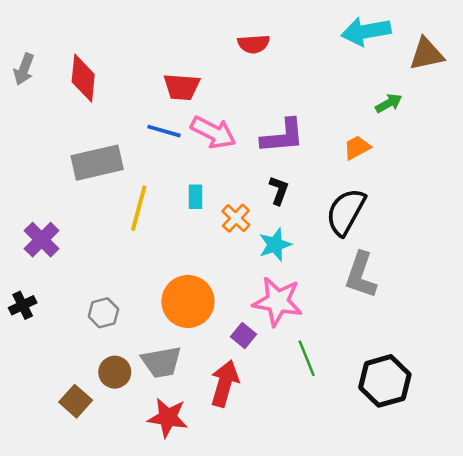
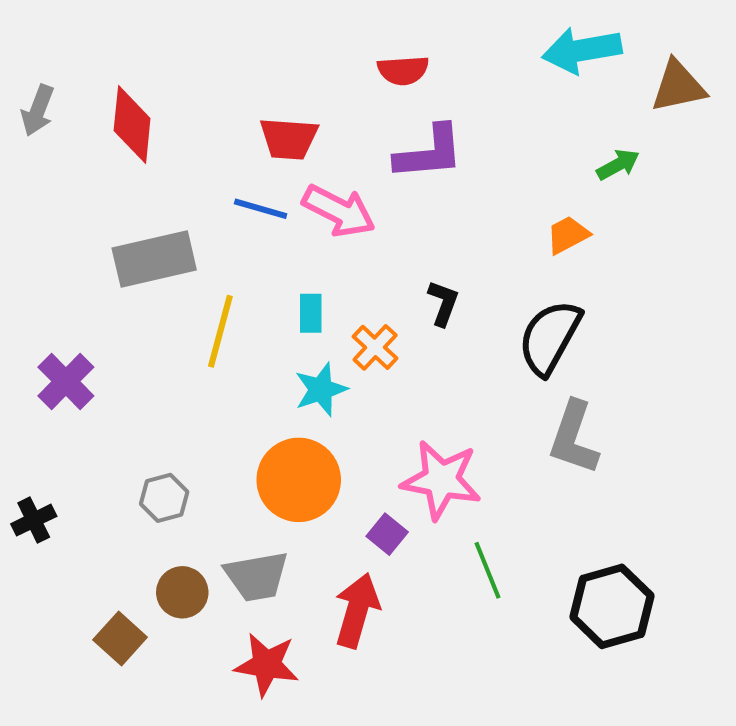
purple L-shape: (283, 136) -> (429, 153), moved
cyan star: (275, 245) -> (321, 390), moved
black cross: (23, 305) -> (34, 520), moved

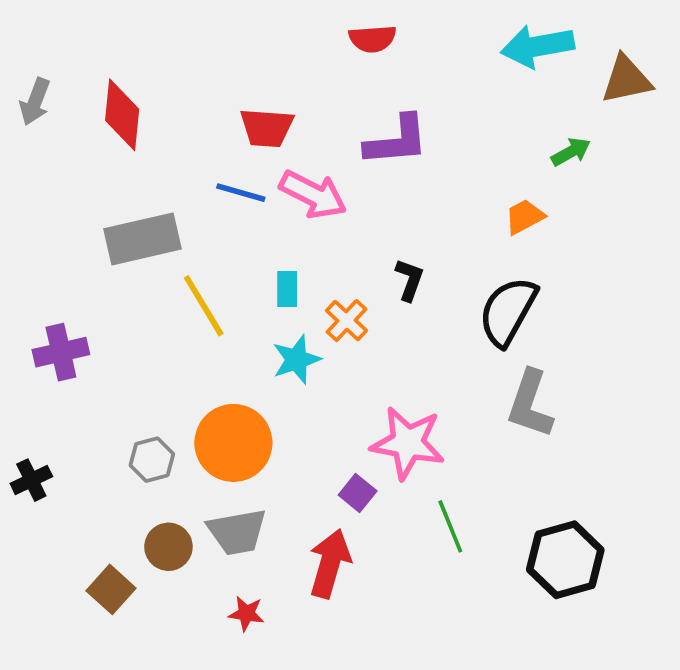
red semicircle: (403, 70) -> (372, 39), moved
yellow line: (220, 331) -> (204, 306), turned -46
purple cross: (66, 381) -> (61, 352), turned 32
orange circle: (299, 480) -> (233, 443), moved
red star: (267, 665) -> (246, 614), size x0.6

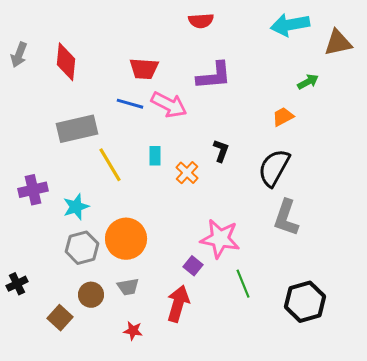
cyan star: (296, 359) -> (76, 207), moved
gray hexagon: (152, 460) -> (82, 248), size x1.4
black cross: (31, 480) -> (17, 284), moved
gray trapezoid: (237, 532) -> (128, 287), size x0.7

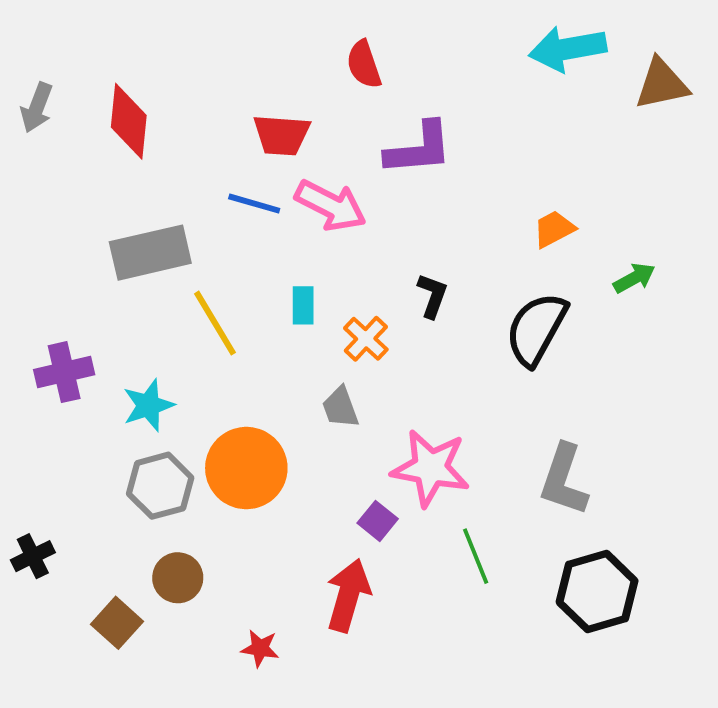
red semicircle: (201, 21) -> (364, 64), moved, turned 75
green arrow: (308, 82) -> (634, 278), moved
gray L-shape: (286, 218) -> (564, 480), moved
gray trapezoid: (128, 287) -> (340, 407), moved, turned 80

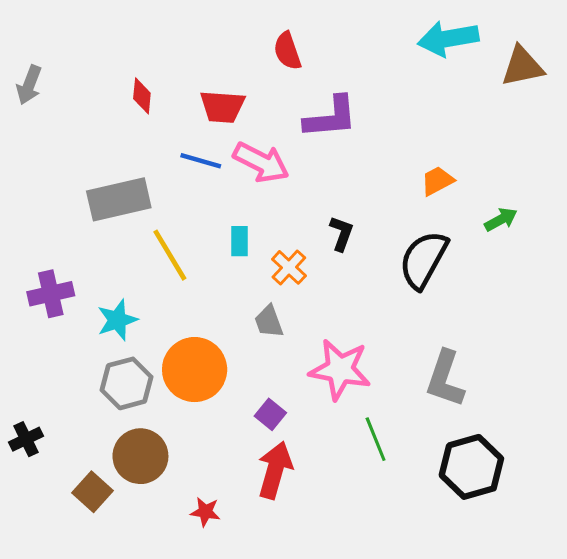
red diamond: (129, 121) -> (142, 96), moved, size x0.6
purple square: (378, 521) -> (270, 414), moved
brown circle: (178, 578) -> (140, 456), size x1.4

